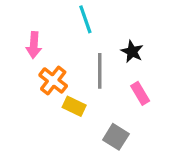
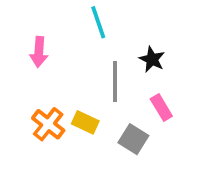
orange cross: (53, 80) -> (48, 124), moved
gray square: (116, 137) -> (133, 139), moved

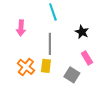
gray line: (115, 82) -> (50, 44), moved
yellow rectangle: (85, 122) -> (46, 66), turned 72

